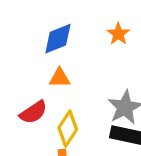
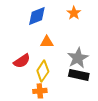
orange triangle: (60, 78) -> (47, 42), moved

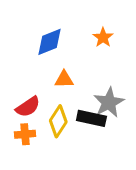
black rectangle: (79, 75) -> (91, 118), moved
orange cross: (40, 91) -> (25, 134), moved

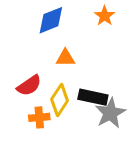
gray star: (109, 102) -> (110, 113), moved
orange cross: (25, 134) -> (39, 117), moved

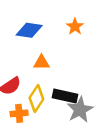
blue diamond: (51, 20) -> (29, 30), turned 30

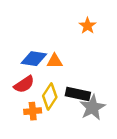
blue diamond: (29, 30) -> (34, 59), moved

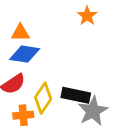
orange triangle: (55, 61) -> (20, 33), moved

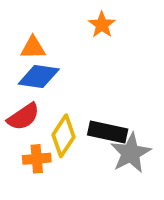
orange star: (87, 16) -> (102, 25), moved

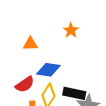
blue diamond: (39, 76) -> (48, 70), moved

